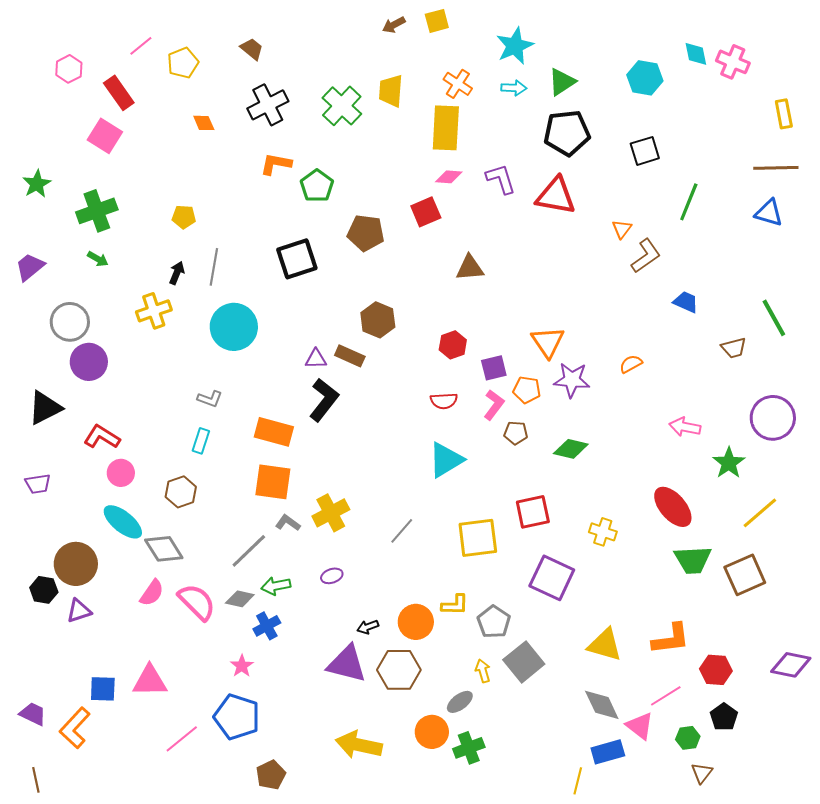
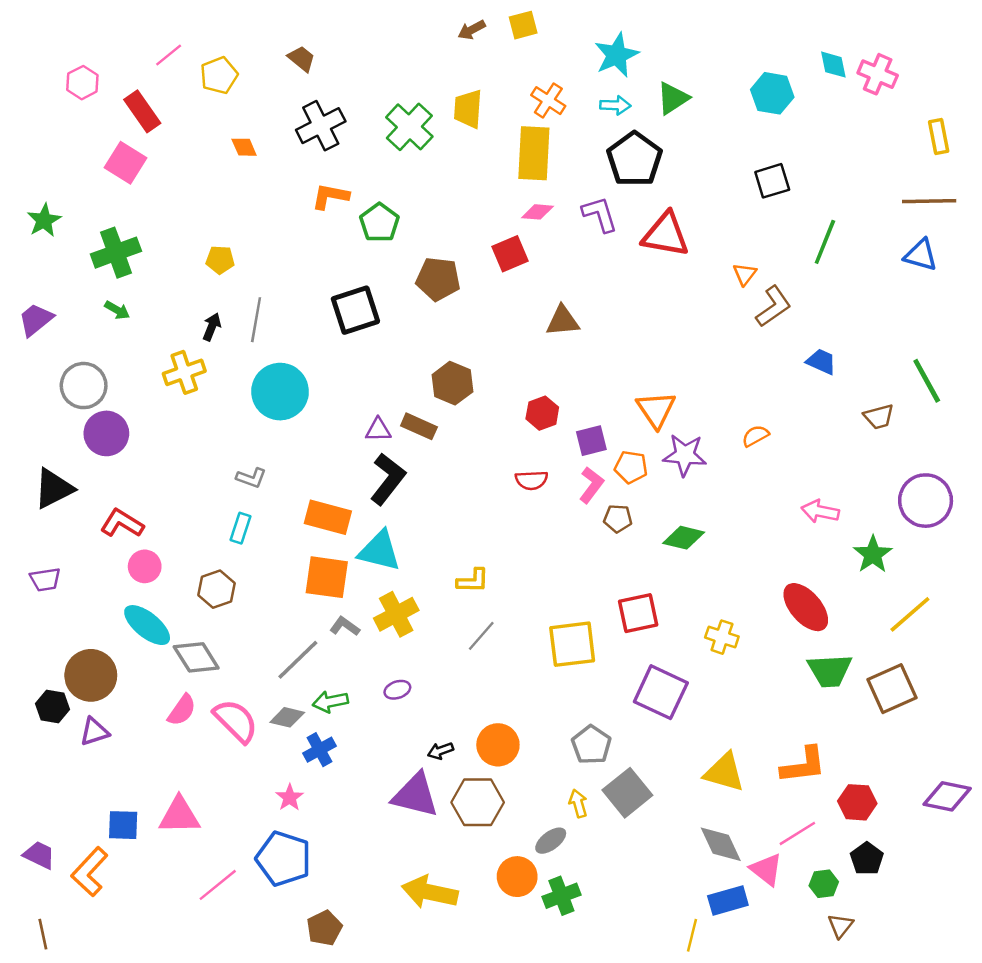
black pentagon: (567, 133) -> (634, 159), moved, turned -30
cyan triangle: (446, 460) -> (379, 551), moved, turned 45
yellow L-shape: (455, 605) -> (473, 581), moved

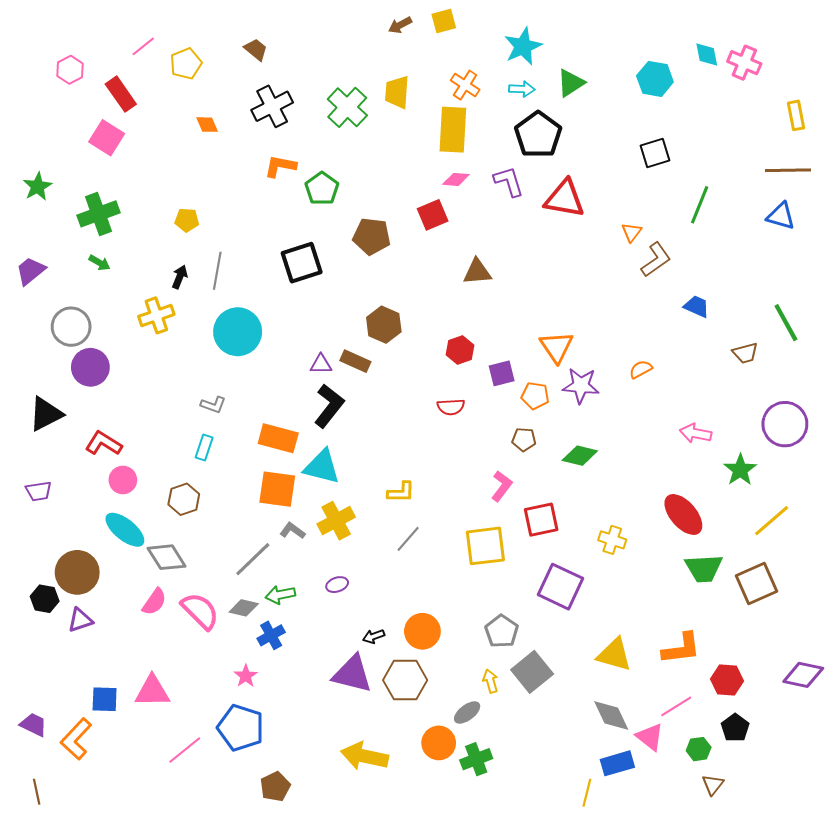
pink L-shape: (591, 485) -> (502, 486), moved

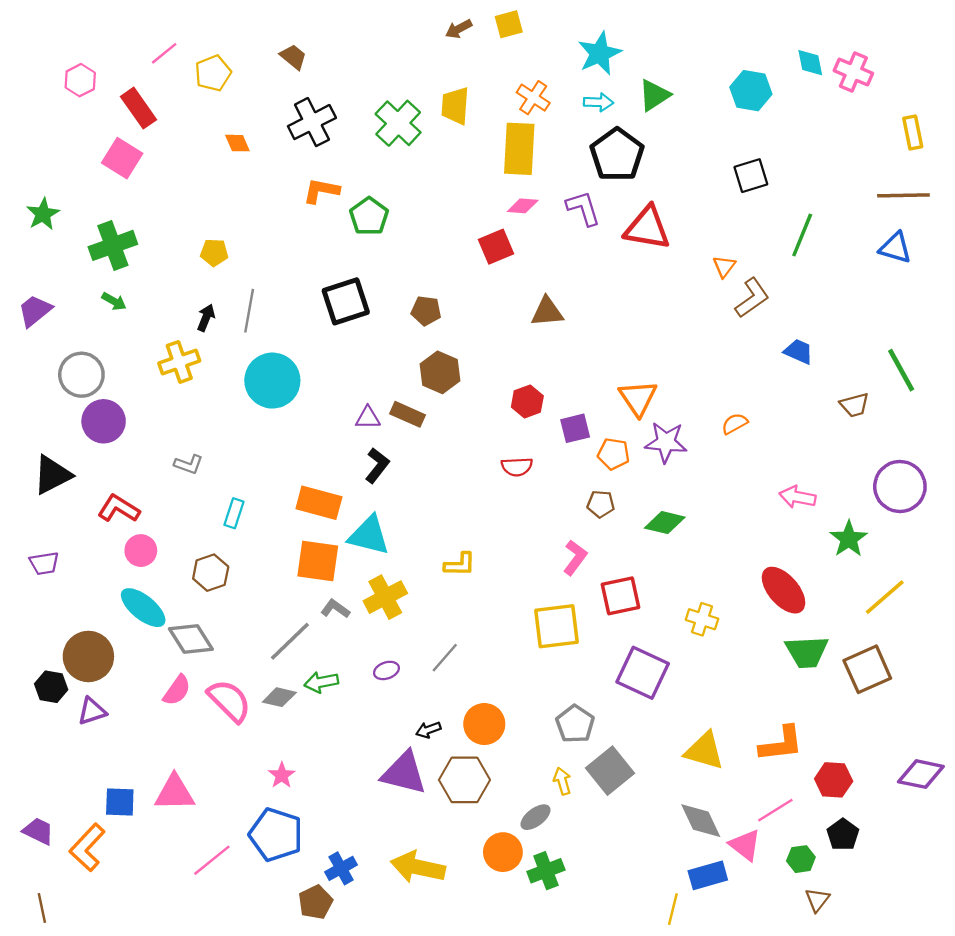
brown pentagon: (372, 236) -> (426, 311), moved, size x0.7
gray L-shape: (213, 405) -> (189, 464), moved
black L-shape: (329, 406) -> (377, 466), size x0.7
gray line: (408, 539) -> (445, 658), moved
blue cross: (271, 635) -> (341, 868), moved

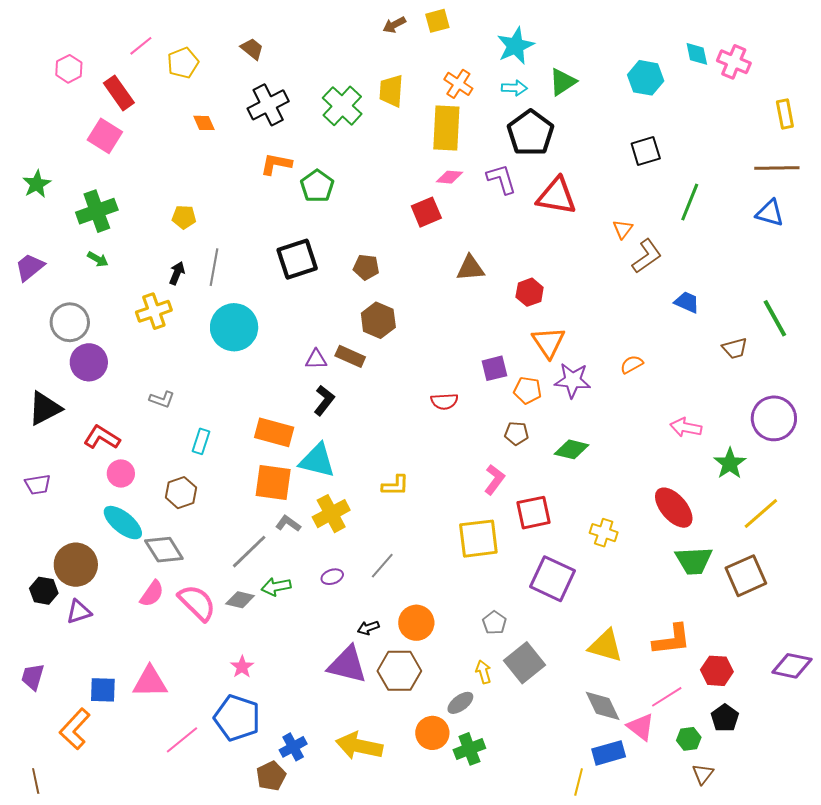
red hexagon: (527, 401) -> (530, 292), moved
gray pentagon: (575, 724) -> (494, 623), size x0.7
purple trapezoid: (38, 831) -> (33, 677), moved, turned -100

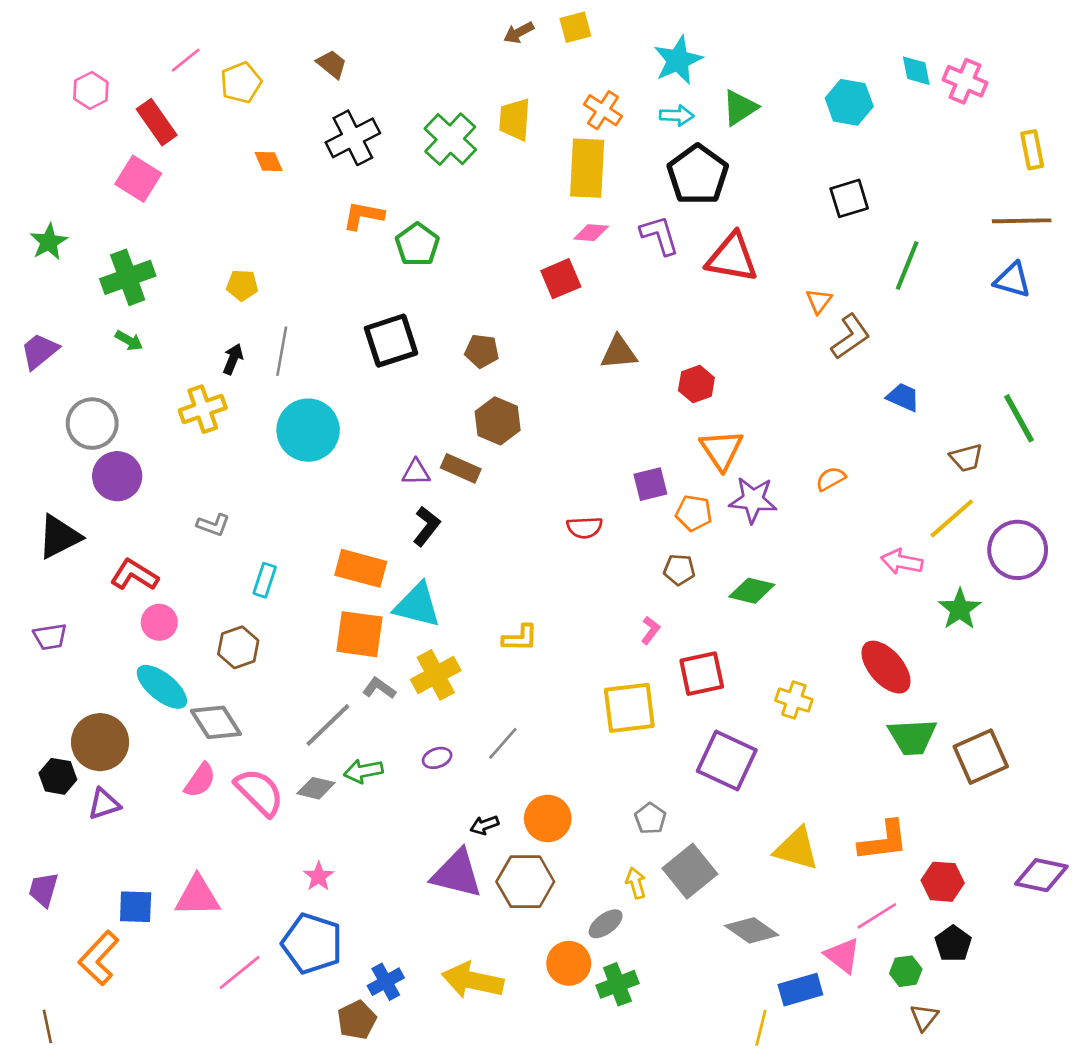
pink L-shape: (494, 480) -> (650, 630), size x0.7
yellow line: (761, 514) -> (952, 518), moved
gray diamond: (603, 706) -> (752, 930), moved, turned -30

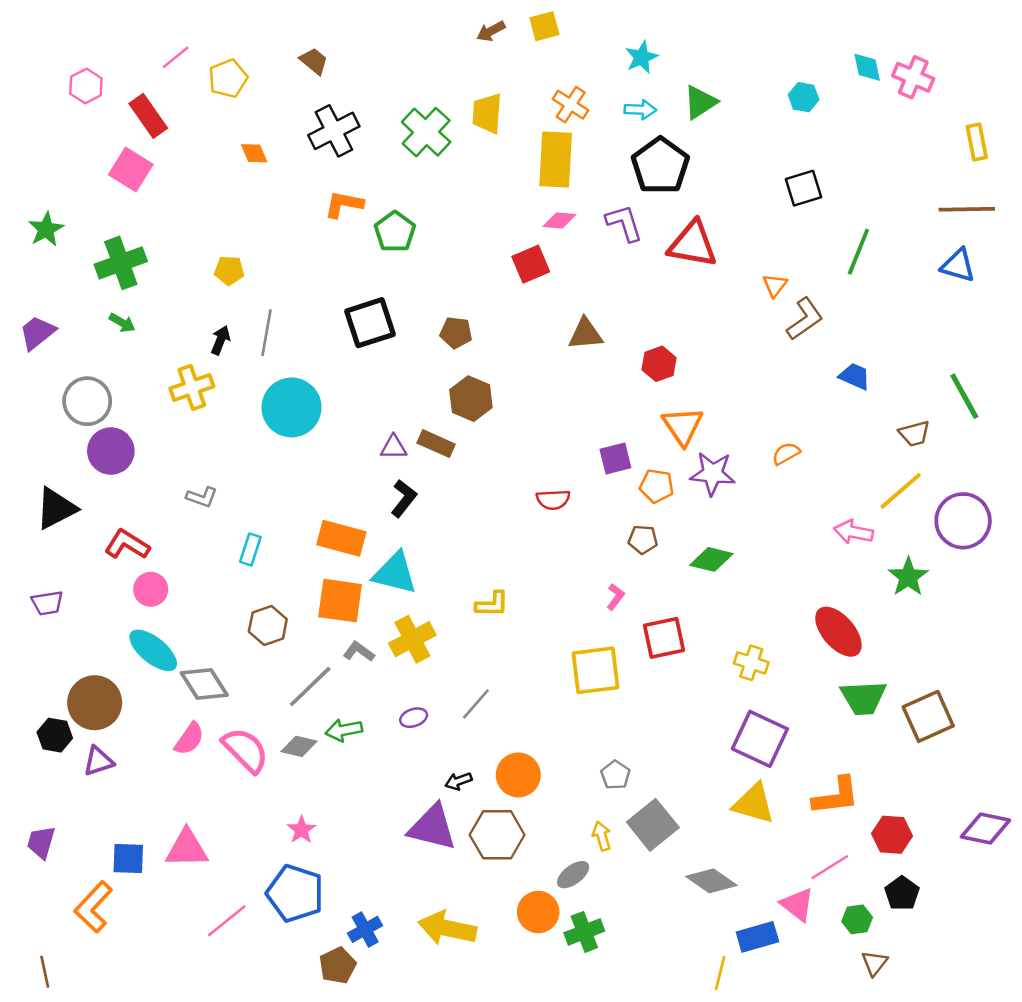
cyan star: (678, 60) -> (642, 57), size x0.7
cyan hexagon: (849, 102) -> (804, 97), size x0.7
brown hexagon: (238, 647) -> (268, 625), moved
purple square: (727, 761) -> (760, 739), moved

